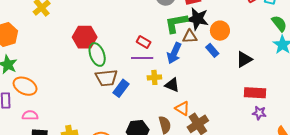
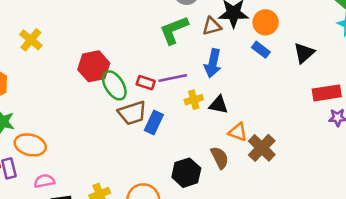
green L-shape: (176, 23) -> (174, 30), moved
brown triangle: (190, 37) -> (212, 26), moved
red rectangle: (144, 42) -> (146, 83), moved

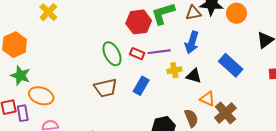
blue rectangle: (261, 50) -> (231, 65), moved, size x1.6
red hexagon: (94, 66) -> (139, 22), moved
brown trapezoid: (132, 113) -> (106, 88), moved

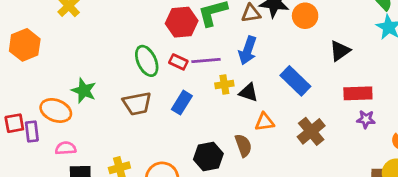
green star: (20, 76) -> (84, 91), moved
orange triangle: (207, 99) -> (265, 122), turned -35
brown cross: (225, 113) -> (311, 131), moved

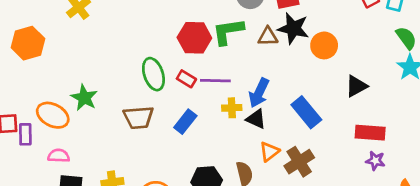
blue arrow: (248, 50) -> (259, 93), moved
orange triangle: (265, 122) -> (269, 152), turned -36
brown cross: (311, 131) -> (299, 162), moved

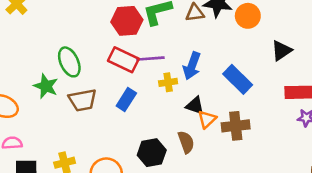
green ellipse: (153, 74) -> (69, 62), moved
red rectangle: (186, 79) -> (123, 60), size x1.6
green star: (84, 98) -> (46, 86), moved
black triangle: (256, 119) -> (195, 106), moved
brown cross: (299, 162) -> (236, 126), turned 32

